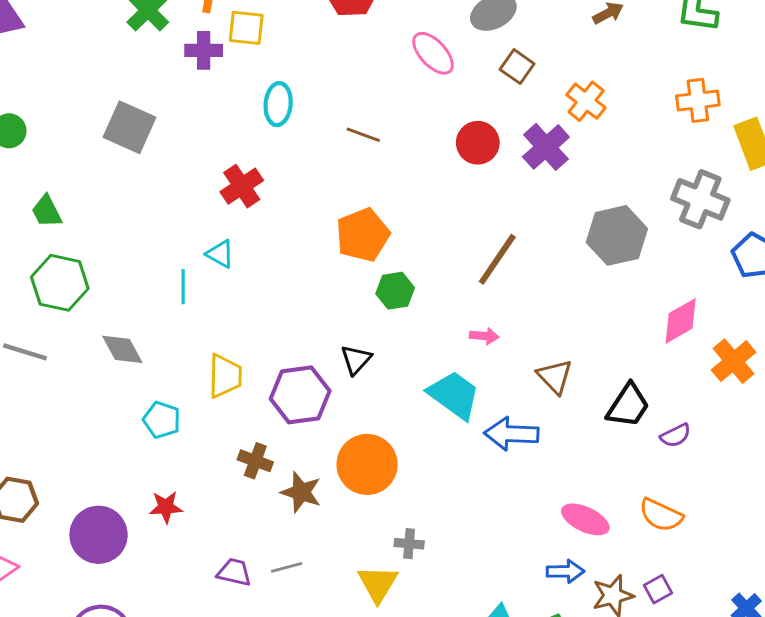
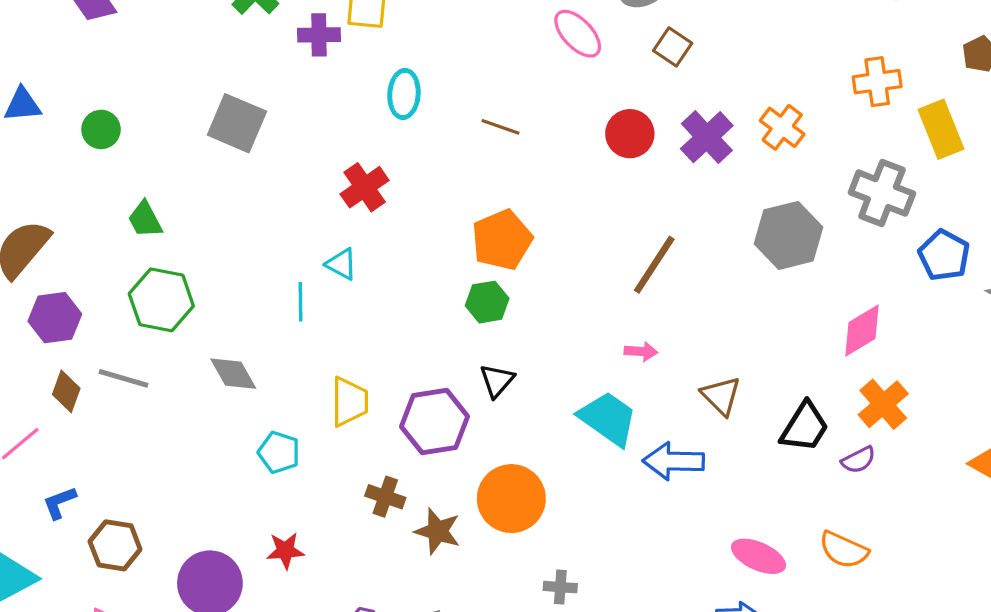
orange cross: (586, 101) -> (782, 127), moved
green hexagon: (395, 291) -> (487, 302), moved
orange cross: (734, 361) -> (883, 404), moved

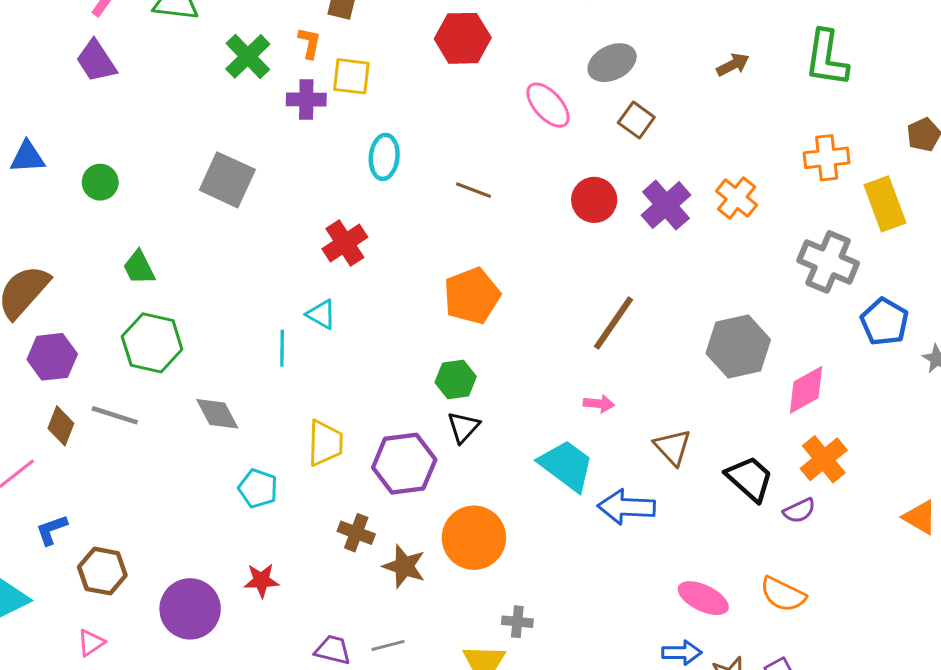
gray hexagon: (789, 235) -> (738, 347), moved
green hexagon: (487, 302) -> (456, 379), moved
black trapezoid: (805, 427) -> (750, 479), turned -82

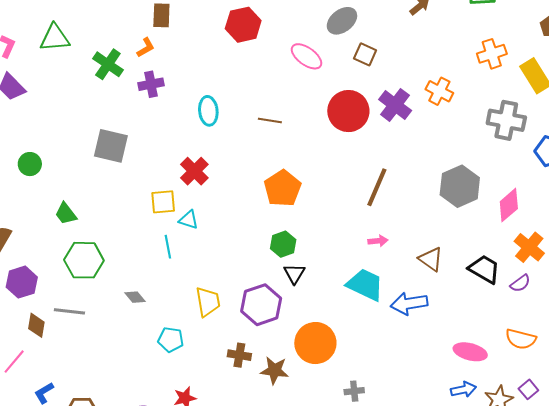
orange L-shape: (309, 43) -> (146, 48), turned 60
yellow square: (351, 76) -> (163, 202), moved
red circle: (594, 200) -> (348, 111), size x1.4
gray diamond: (217, 414) -> (135, 297), size x0.7

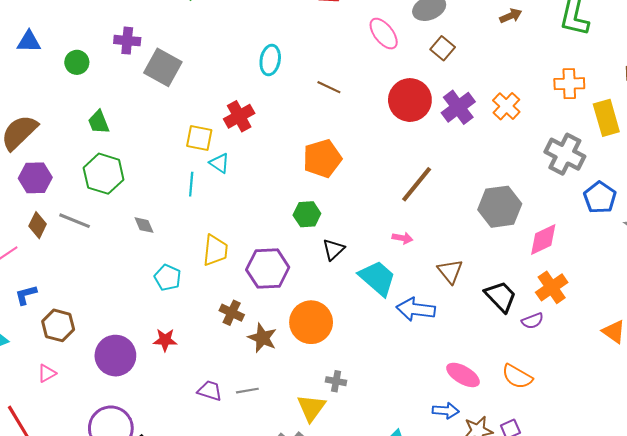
purple cross: (151, 84) -> (127, 41), moved
black triangle: (294, 274) -> (333, 249), moved

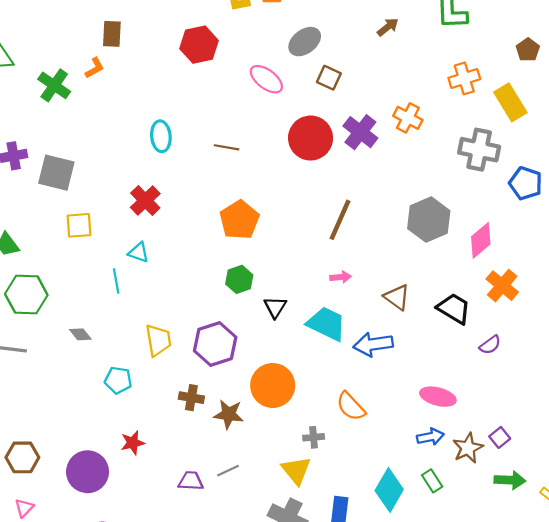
yellow square: (199, 138) -> (79, 225), moved
purple semicircle: (532, 321) -> (490, 345), moved
orange semicircle: (517, 377) -> (351, 406), moved, turned 32

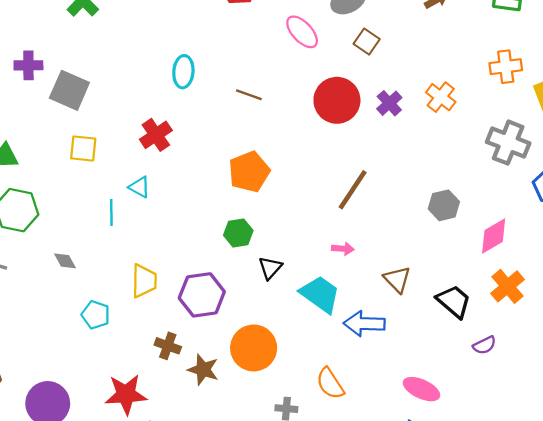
purple cross: (360, 132) -> (389, 103), size x0.7
gray hexagon: (429, 220) -> (444, 205), size x0.7
red star: (133, 443) -> (126, 394), moved, size x1.6

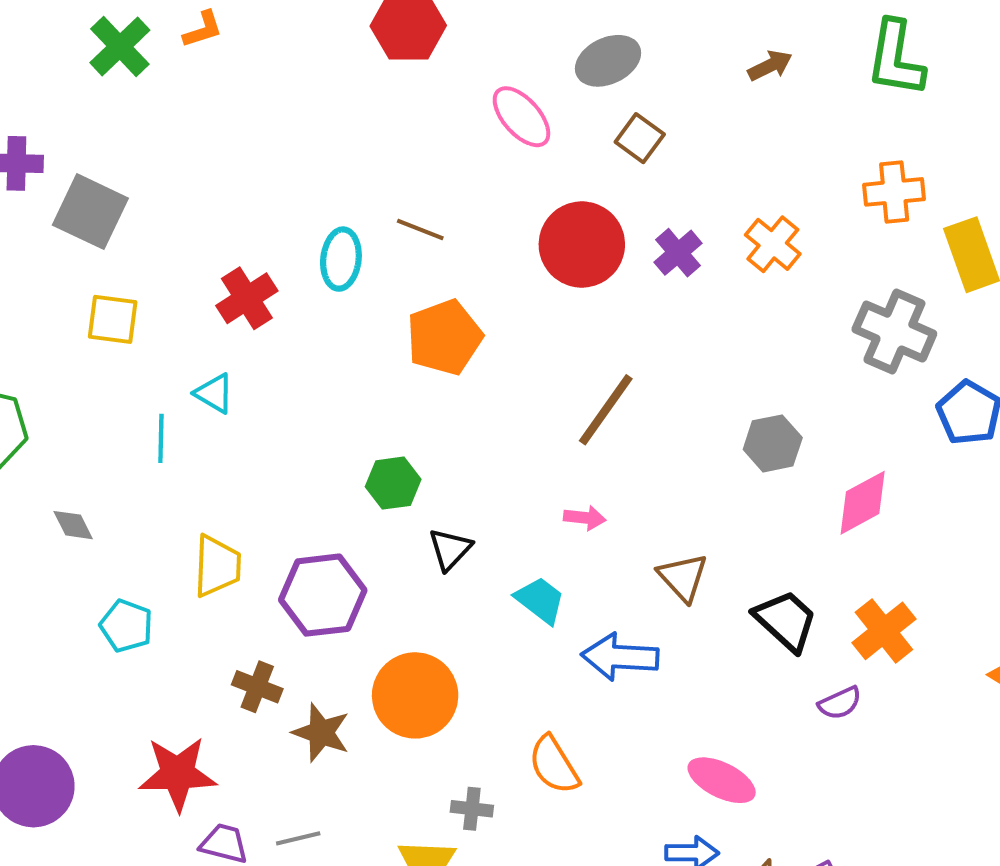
cyan ellipse: (183, 72) -> (341, 259), moved
orange pentagon: (249, 172) -> (444, 337), moved
orange cross: (508, 286) -> (884, 631), moved
cyan trapezoid: (320, 294) -> (540, 600), size x0.7

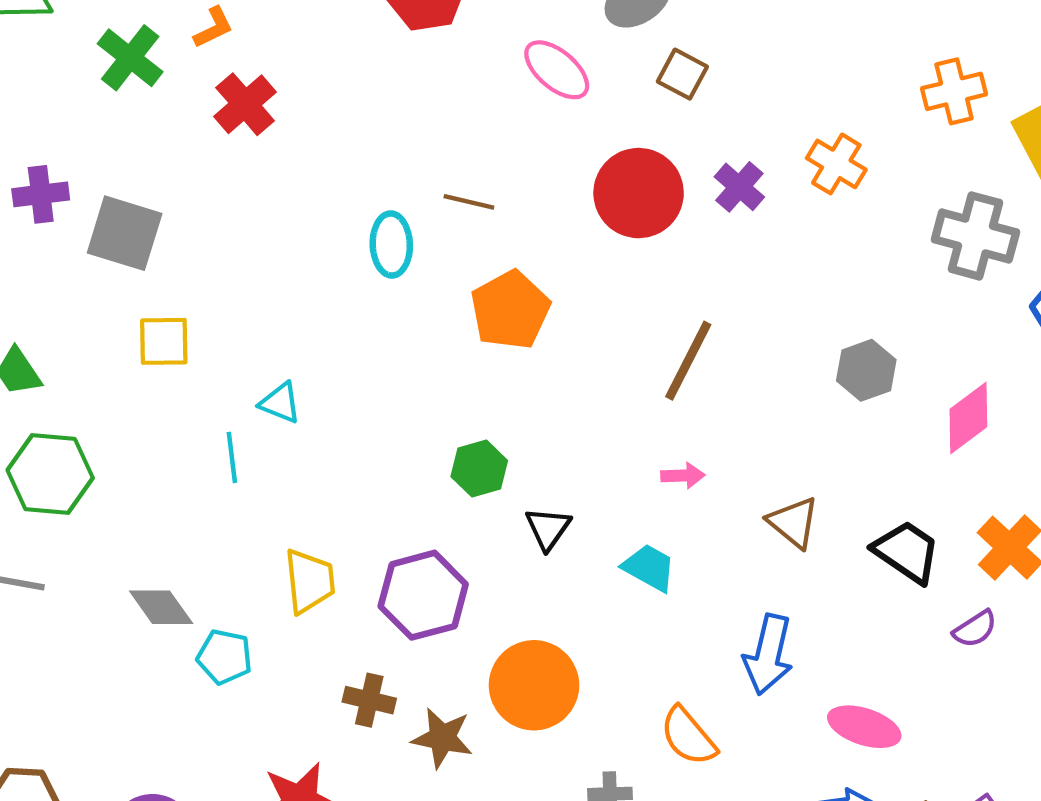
red cross: (247, 298) -> (245, 104), moved
gray diamond: (73, 525) -> (161, 607), moved, size x1.4
blue arrow: (620, 657) -> (768, 655), moved, turned -72

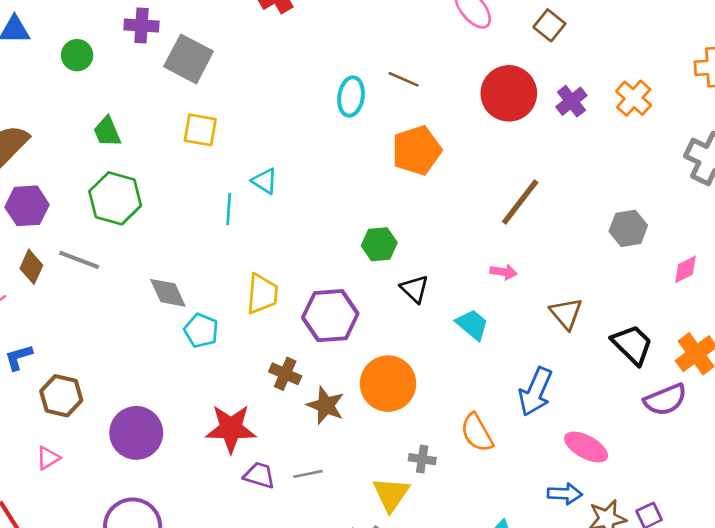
pink diamond: (968, 418) -> (685, 269), size x0.7
black triangle: (548, 528) -> (415, 289), turned -32
purple semicircle: (975, 629) -> (665, 400), size x1.5

